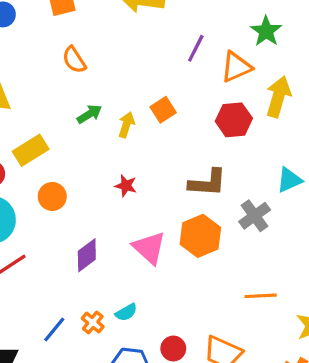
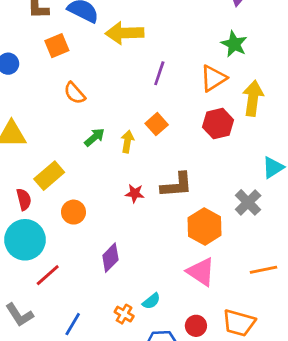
purple line: (196, 48) -> (159, 73), moved
brown L-shape: (208, 183) -> (177, 185), moved
pink triangle: (149, 248) -> (201, 272), moved
blue line: (54, 330) -> (73, 324), moved

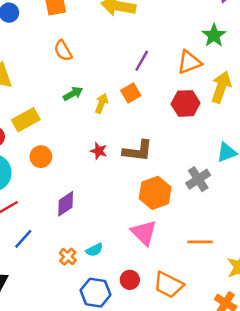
purple line: (159, 73) -> (142, 61), moved
blue line: (73, 324) -> (23, 239), moved

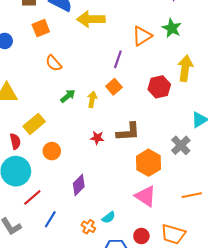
orange triangle: (189, 62) -> (142, 36), moved

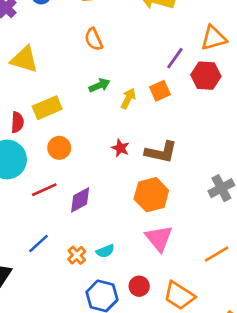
red hexagon: (159, 87) -> (206, 76), moved
orange hexagon: (148, 163) -> (151, 195), moved
orange line: (192, 195) -> (217, 254), turned -36
red line: (32, 197) -> (44, 190), moved
blue line: (50, 219) -> (38, 244), moved

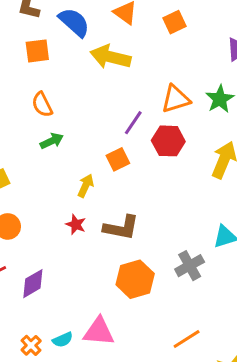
green arrow: (99, 85) -> (52, 141), moved
yellow arrow: (128, 99) -> (86, 186), moved
orange hexagon: (151, 195) -> (135, 279), moved
pink triangle: (159, 238) -> (99, 332), moved, turned -44

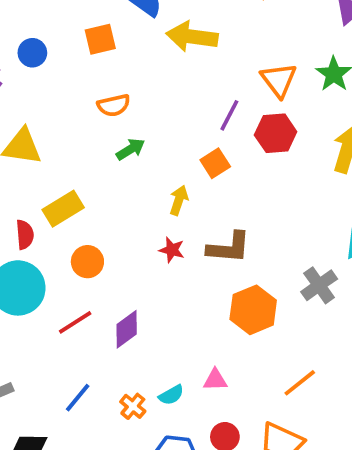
orange triangle: (176, 99) -> (279, 80), turned -44
orange semicircle: (42, 105) -> (114, 105), turned -70
pink triangle: (99, 332) -> (215, 380), size x0.6
orange line: (187, 339) -> (300, 383), moved

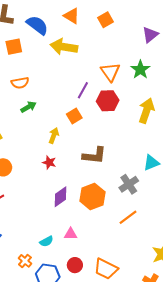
brown L-shape: (229, 248) -> (94, 155), moved
purple diamond: (127, 329) -> (60, 197), moved
orange line: (300, 383) -> (128, 217), moved
orange cross: (133, 406) -> (25, 261), moved

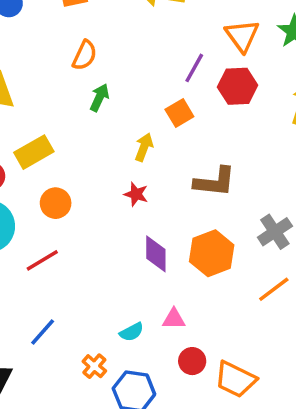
orange semicircle: (20, 83) -> (85, 55), turned -54
green arrow: (28, 107) -> (99, 97), turned -35
purple diamond: (60, 197) -> (156, 254), turned -55
red circle: (75, 265) -> (192, 361), moved

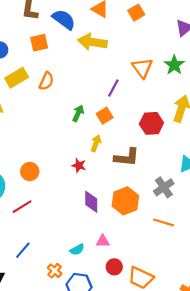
red hexagon: (238, 86) -> (151, 123), moved
green arrow: (99, 97) -> (78, 113), moved
yellow arrow: (144, 147) -> (96, 143), moved
yellow rectangle: (34, 152) -> (17, 78), moved
orange line: (274, 289) -> (164, 222), turned 54

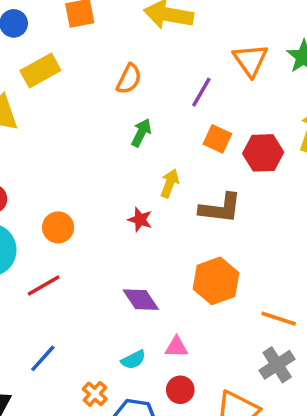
orange semicircle: (46, 81) -> (129, 79), moved
orange square: (105, 116) -> (217, 139), moved, turned -35
gray cross: (164, 187) -> (277, 365), moved
purple diamond: (91, 202) -> (141, 300), moved, turned -35
red circle: (114, 267) -> (180, 390), moved

